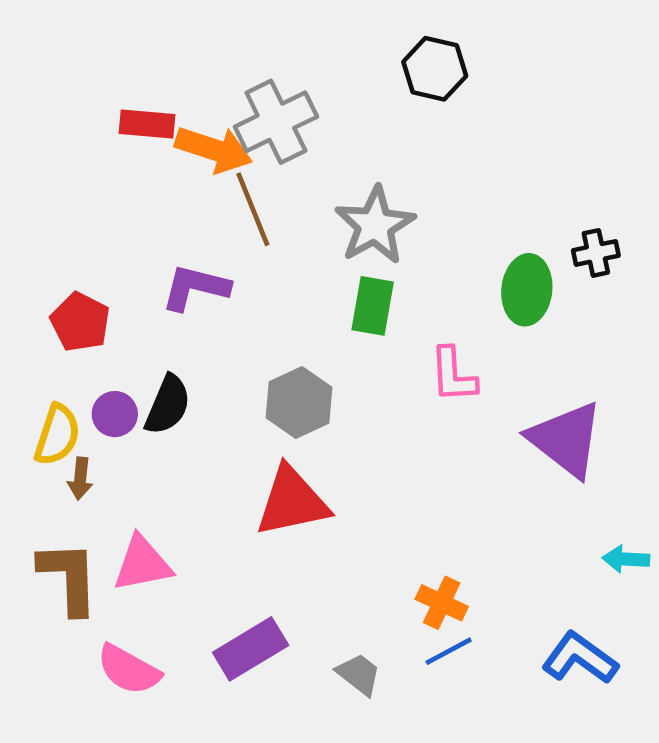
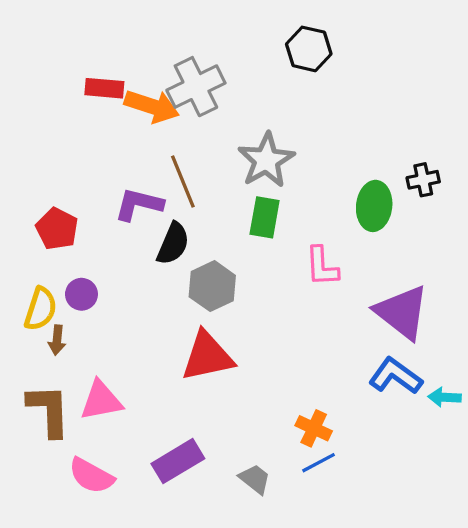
brown line: (253, 209) -> (183, 181), moved
black semicircle: (168, 405) -> (173, 244), moved
blue L-shape: (580, 658) -> (395, 376), moved

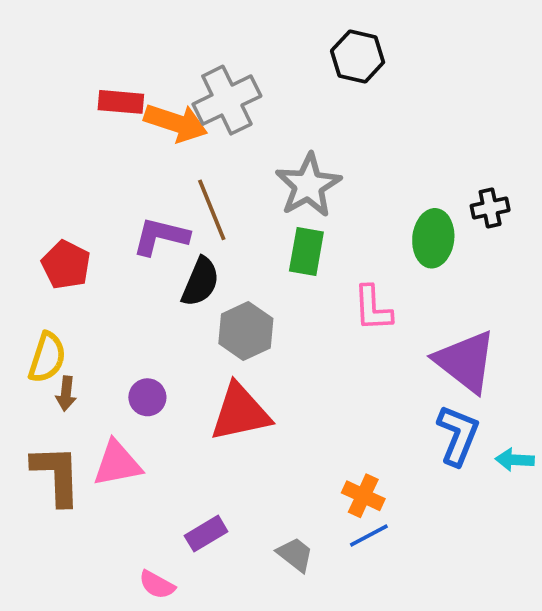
purple circle: (81, 294) -> (147, 397), moved
blue L-shape: (395, 376) -> (458, 435), turned 76
purple rectangle: (178, 461) -> (206, 534), size x0.7
pink semicircle: (91, 476) -> (157, 585), moved, size x0.7

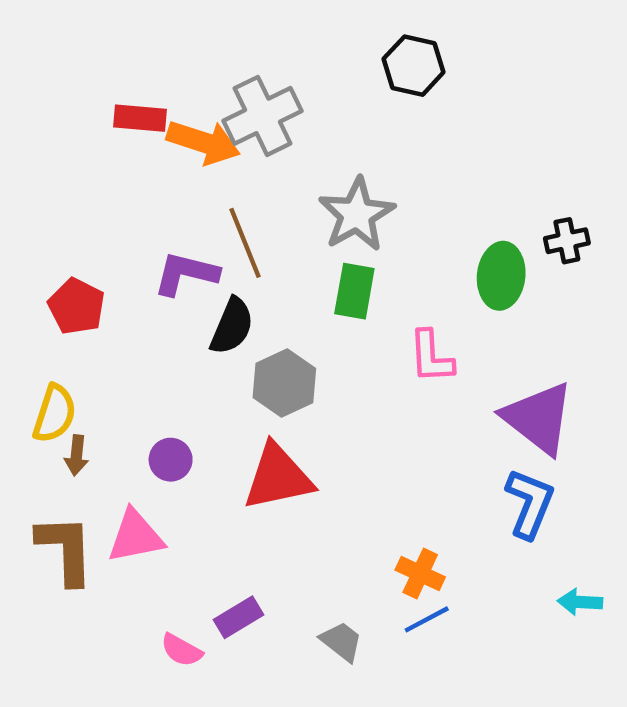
cyan arrow: (515, 460) -> (580, 602), moved
pink semicircle: (157, 585) -> (182, 650), moved

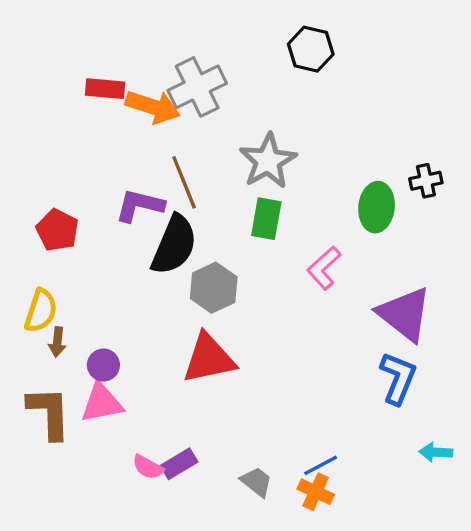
black semicircle: (232, 326) -> (174, 245), size x1.4
pink L-shape: (431, 357) -> (324, 268), turned 51
purple circle: (171, 460) -> (103, 365), moved
orange cross: (420, 574) -> (316, 492), moved
pink semicircle: (182, 650) -> (148, 467), moved

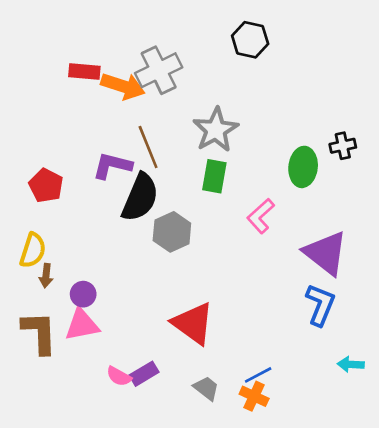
red triangle: (209, 358) -> (193, 323), moved, turned 48

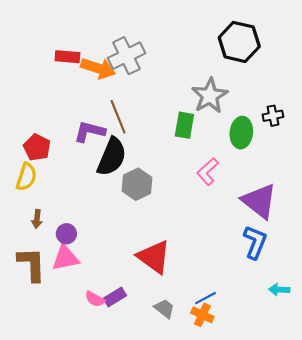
black hexagon: (250, 40) -> (239, 42), moved, size x1.4
gray star: (216, 130) -> (210, 96), moved
green rectangle: (214, 176) -> (184, 125), moved
yellow semicircle: (33, 250) -> (26, 177), moved

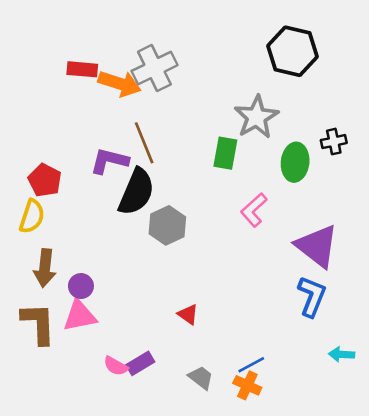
brown arrow: (37, 219) -> (45, 268), size x1.6
red triangle: (154, 257) -> (188, 314), size x0.5

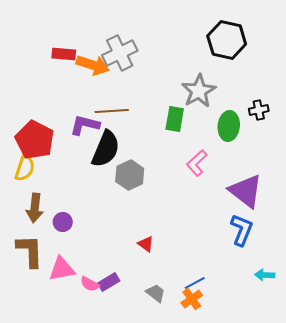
brown line: (144, 143) -> (112, 111), turned -72
red pentagon: (45, 180) -> (35, 140), size x1.5
pink triangle: (80, 316) -> (62, 269), moved
orange cross: (247, 385) -> (192, 299), turned 30

